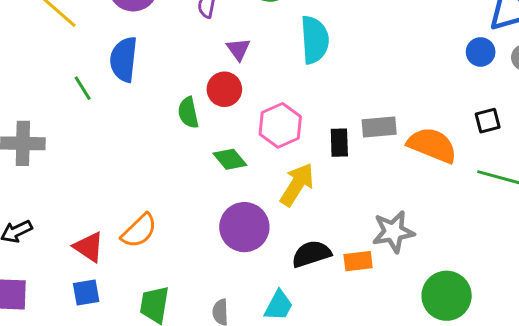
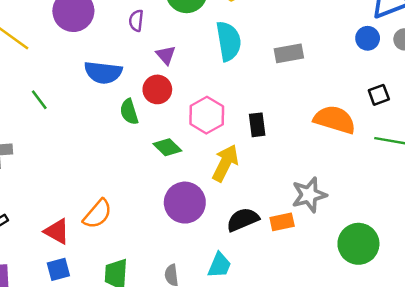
blue semicircle: (124, 59) -> (103, 72), moved, turned -84
gray rectangle: (379, 127) -> (289, 53), moved

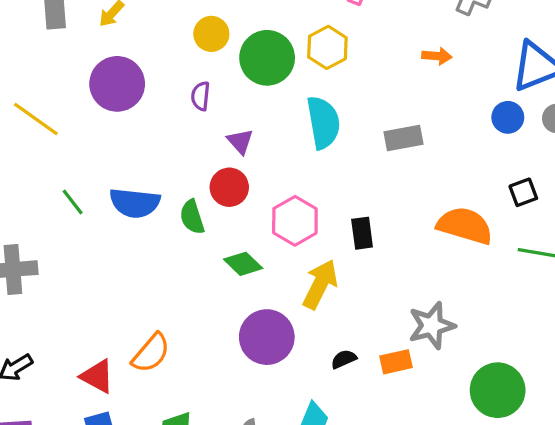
blue semicircle: (103, 72) -> (135, 203), moved
black semicircle: (243, 220) -> (344, 359), size x0.6

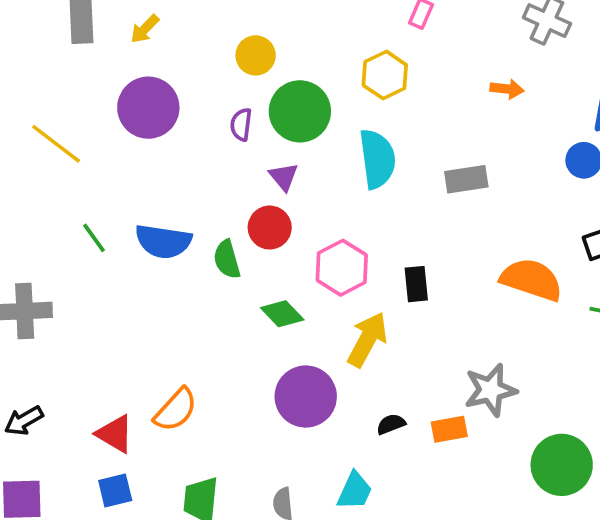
green circle: (267, 58) -> (300, 111), moved

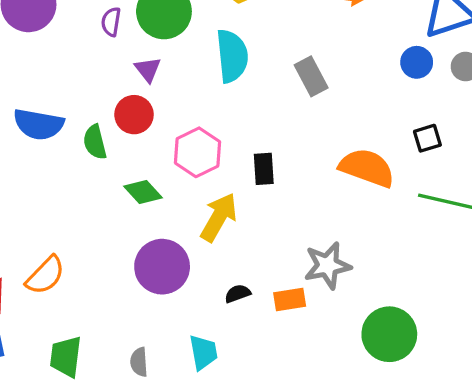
gray rectangle: (466, 179) -> (311, 76), turned 69
cyan trapezoid: (355, 491) -> (203, 352), turned -36

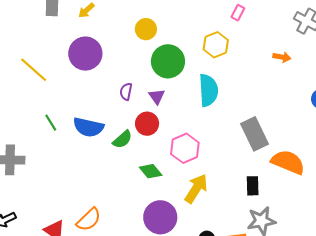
purple semicircle: (111, 22) -> (126, 92), moved
gray rectangle: (311, 76) -> (255, 134), moved, size x1.4
green semicircle: (95, 142) -> (122, 139), turned -120
black rectangle: (264, 169) -> (253, 186), moved

